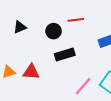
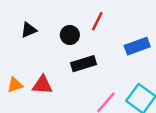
red line: (76, 20) -> (97, 21), turned -56

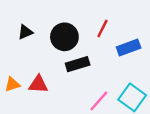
red line: (97, 21) -> (102, 29), moved
black circle: (70, 35) -> (64, 37), size x1.5

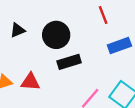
red line: (102, 29) -> (103, 15), moved, turned -48

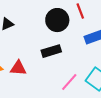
black circle: (56, 35) -> (57, 20), moved

